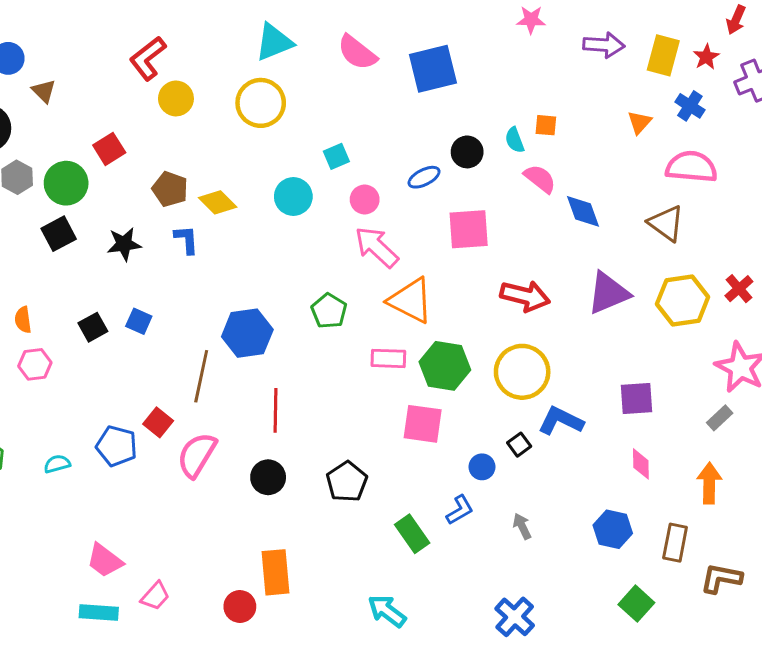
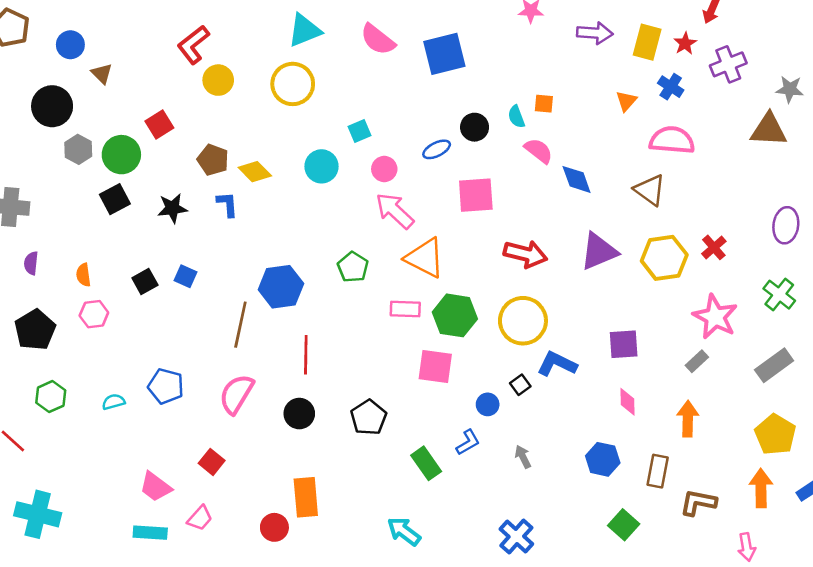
red square: (158, 422) -> (212, 462), moved

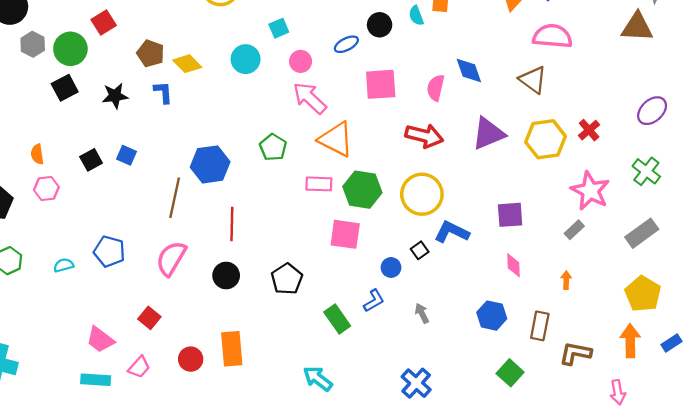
pink semicircle: (539, 151) -> (436, 88), moved, turned -115
purple ellipse: (786, 225) -> (652, 111), turned 40
orange arrow: (688, 419) -> (566, 280), size x0.6
red circle: (274, 527) -> (191, 359), moved

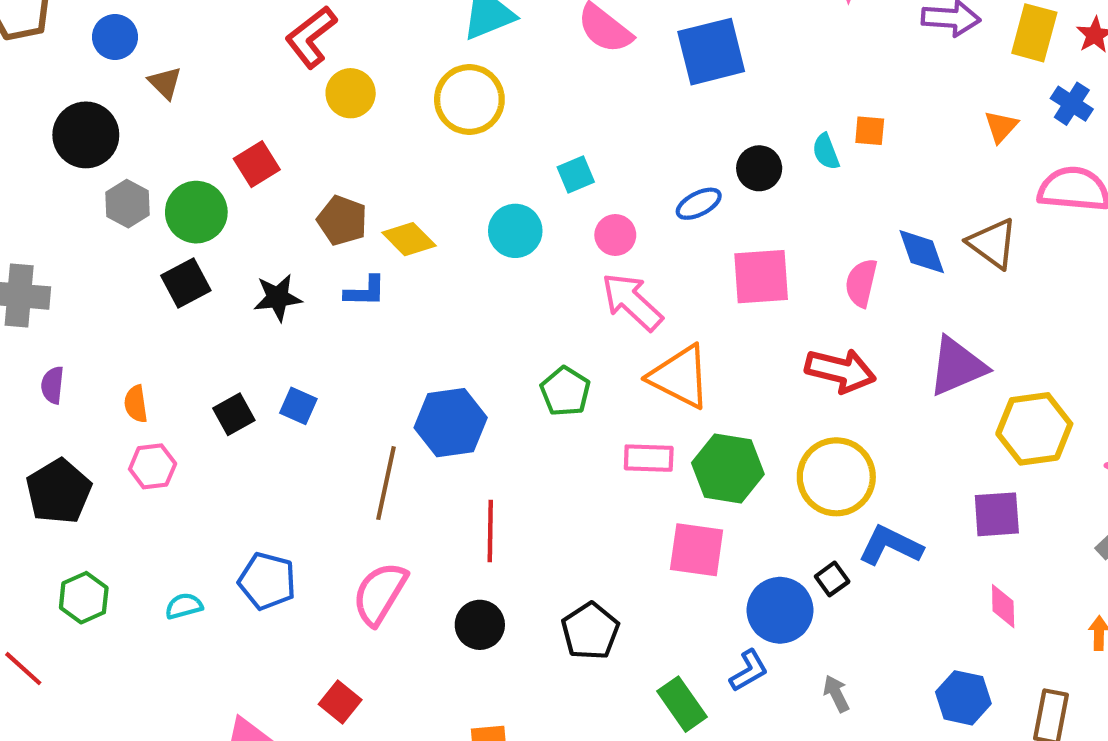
brown triangle: (533, 80) -> (993, 243), moved
blue L-shape: (163, 92) -> (365, 291), turned 95
yellow hexagon: (546, 139) -> (1034, 429), moved
blue circle: (391, 267) -> (780, 610), size x1.8

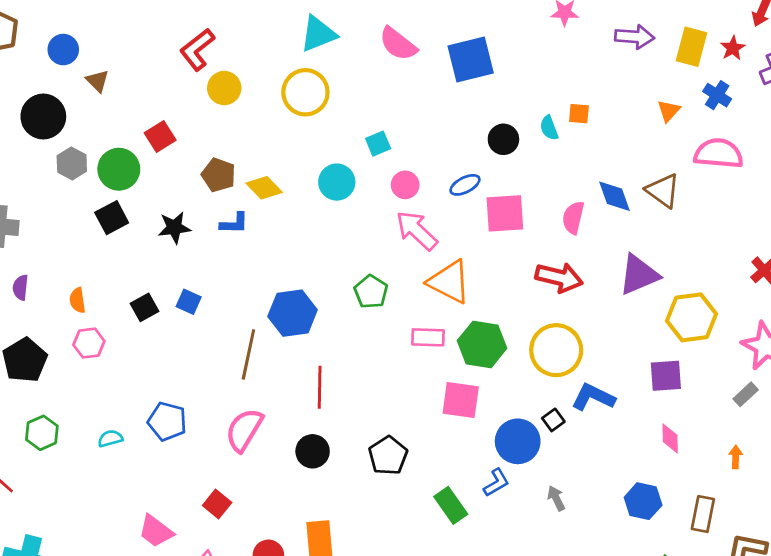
blue ellipse: (699, 204) -> (465, 185), moved

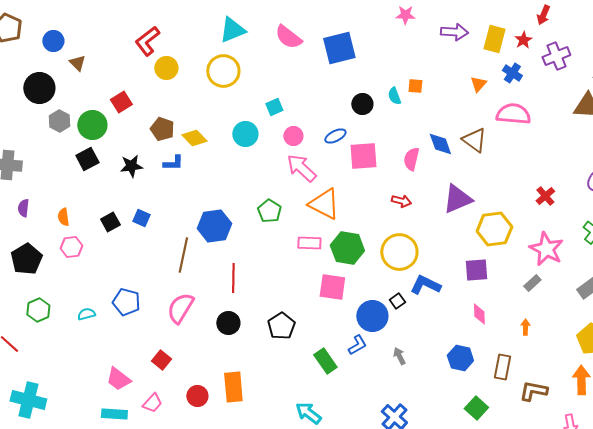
red arrow: (559, 277) -> (401, 201), size x0.6

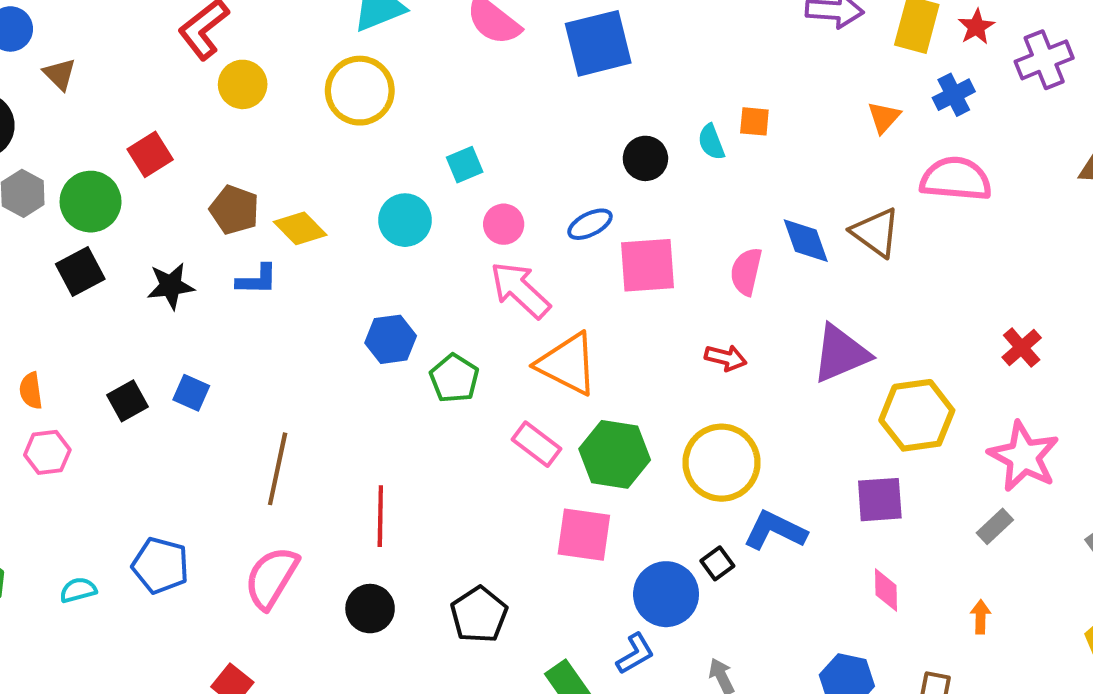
blue cross: (512, 73) -> (954, 95), turned 30
blue hexagon: (214, 226) -> (391, 339), moved, size x0.7
pink rectangle: (309, 243) -> (537, 444), turned 35

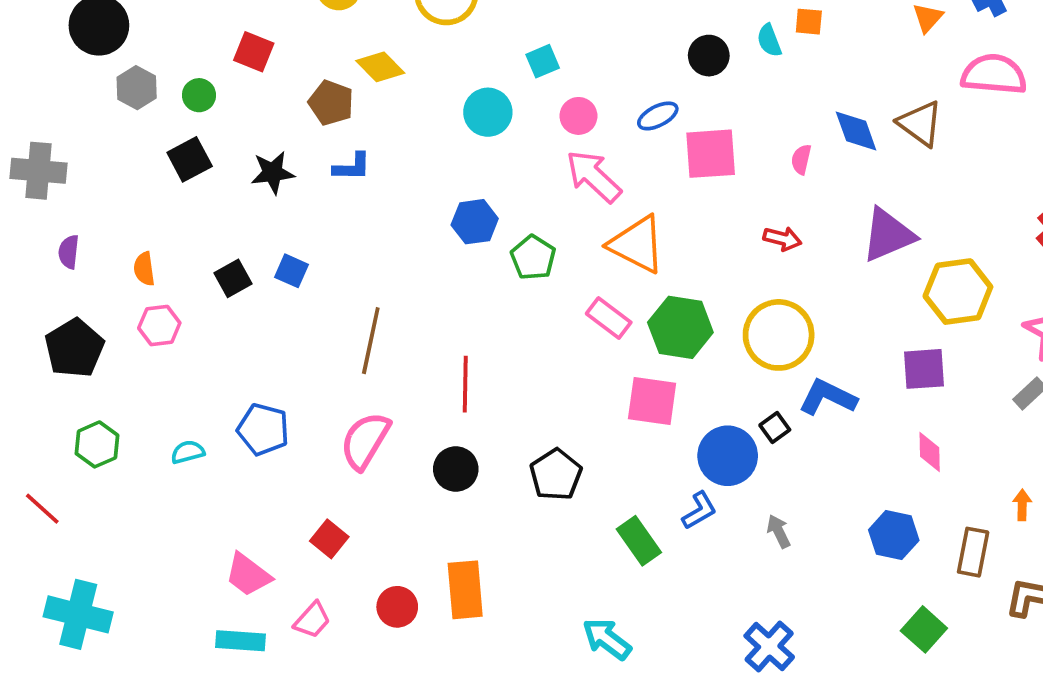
red square: (150, 154) -> (254, 52), turned -36
green circle: (91, 202) -> (199, 95), size x0.6
yellow diamond: (300, 228) -> (380, 67), moved
pink semicircle: (746, 271) -> (801, 159), size x0.7
orange arrow: (980, 617) -> (1022, 505), moved

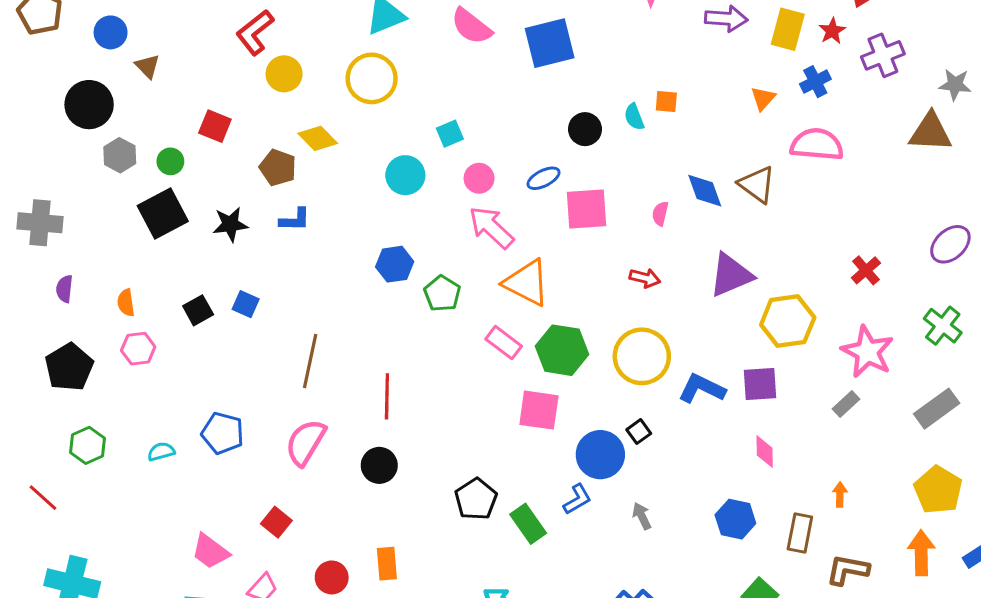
black square: (190, 159) -> (163, 214), size x1.4
blue L-shape: (828, 397) -> (702, 389), moved
black pentagon: (556, 475) -> (476, 499), moved
orange rectangle: (465, 590) -> (387, 564), size x0.7

